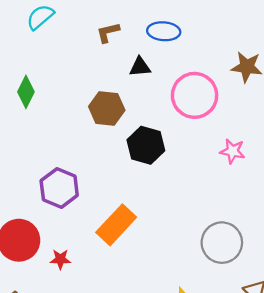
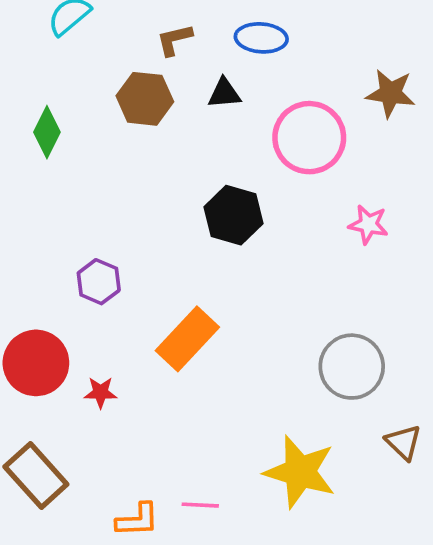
brown hexagon: (107, 108) -> (145, 99), moved
purple hexagon: (59, 188) -> (99, 282), size x0.7

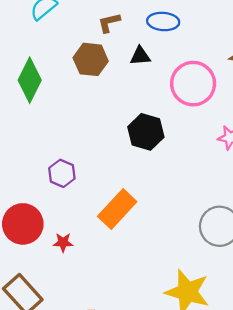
green diamond: (47, 132) -> (30, 80), size x1.4

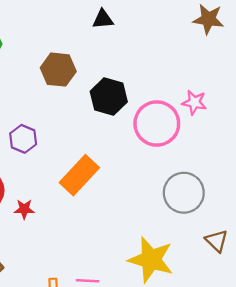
brown hexagon: (91, 59) -> (58, 70), moved
pink circle: (193, 84) -> (157, 124), moved

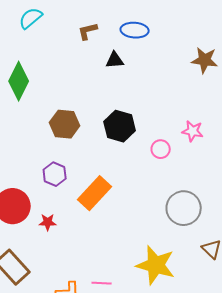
brown hexagon: (58, 70) -> (65, 124), moved
pink circle: (157, 124) -> (161, 149), size x0.5
purple hexagon: (23, 139) -> (55, 174), moved

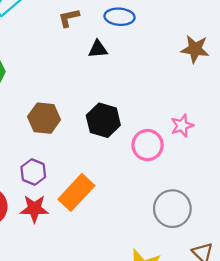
pink star: (193, 131) -> (182, 126), turned -30
pink circle: (161, 149) -> (148, 145), size x1.5
red star: (48, 222) -> (34, 209), moved, size x1.5

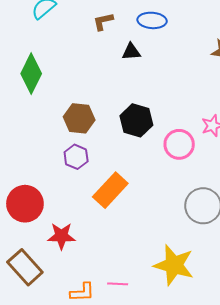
purple hexagon: (33, 172) -> (76, 157), moved
red star: (34, 209) -> (61, 236), moved

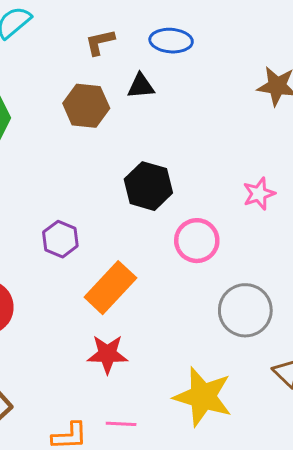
brown hexagon: (79, 118) -> (86, 106), moved
pink circle: (179, 144) -> (197, 241), moved
red star: (61, 236) -> (107, 354), moved

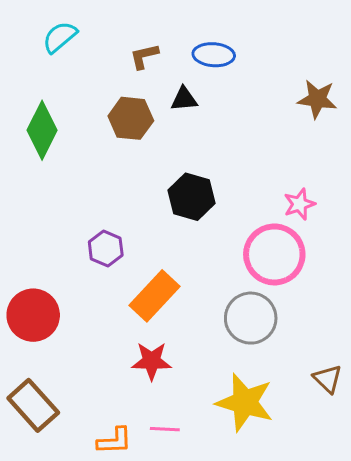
pink circle: (197, 241) -> (274, 254), moved, size x1.4
gray circle: (245, 310) -> (251, 318), moved

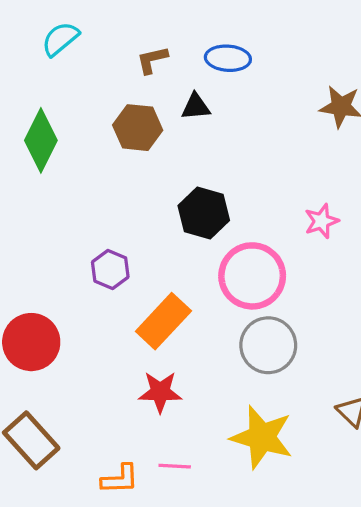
pink circle: (274, 254) -> (252, 276), moved

